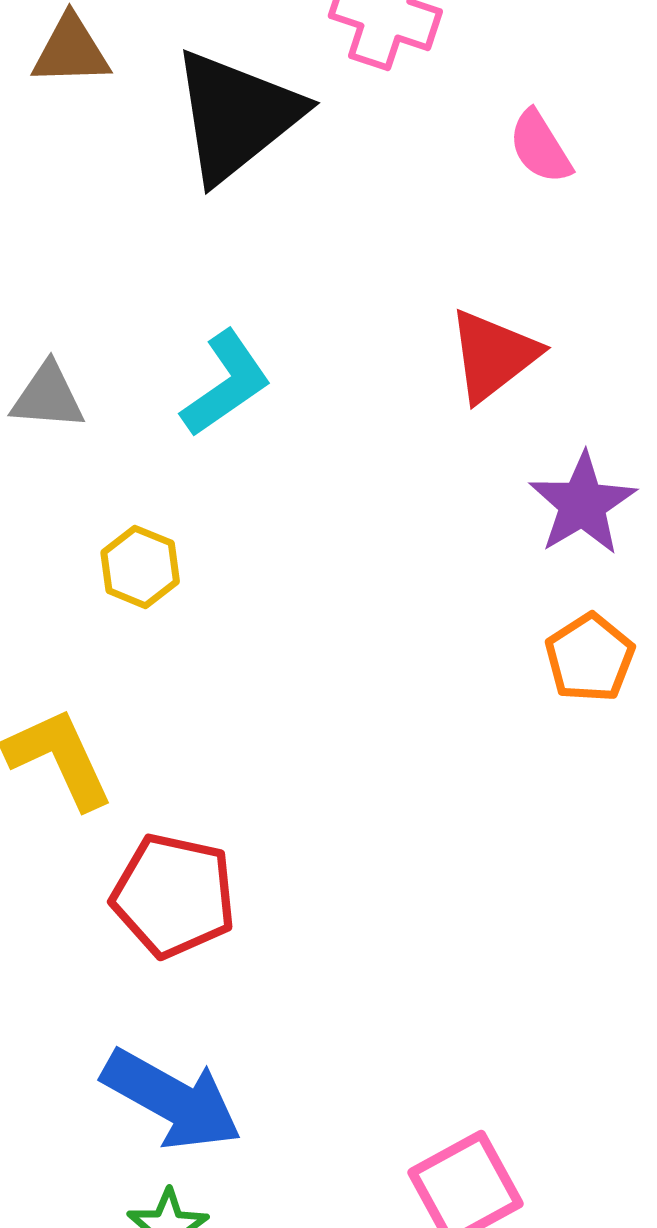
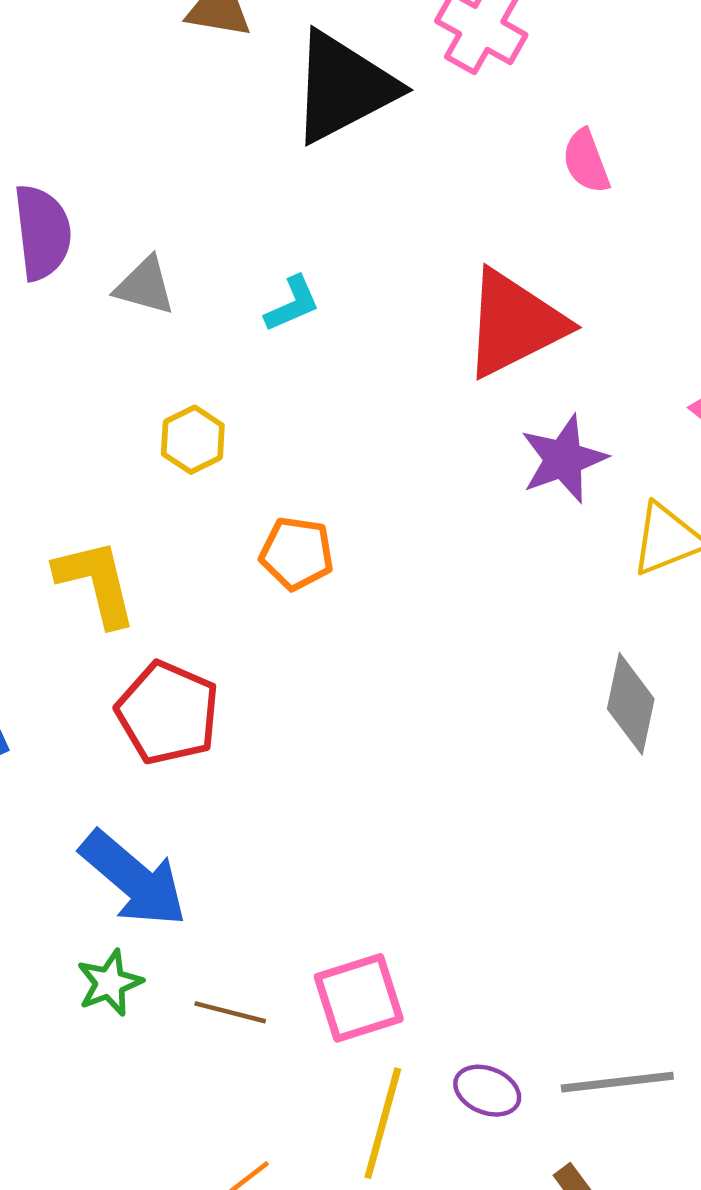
red triangle: (493, 355) -> (514, 324), size x1.4
cyan L-shape: (226, 384) -> (292, 304), size x0.7
orange pentagon: (590, 658) -> (297, 553), moved, turned 30

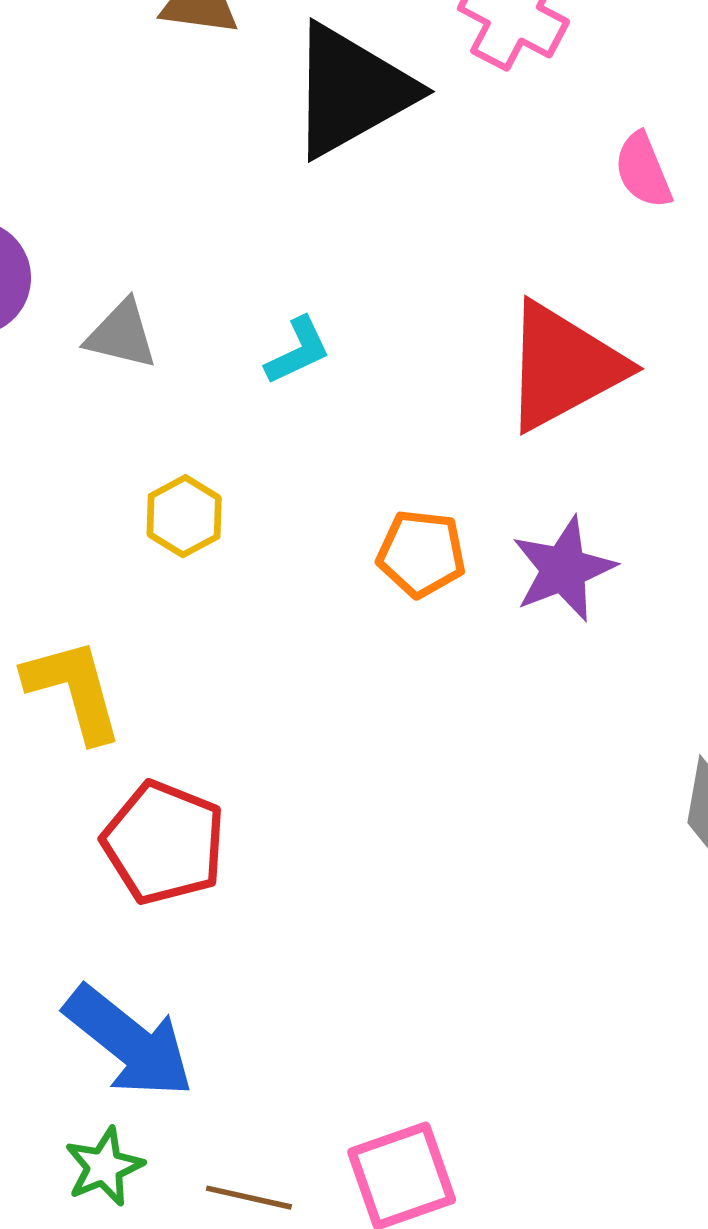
purple star: (564, 459) -> (564, 569), moved
orange pentagon: (297, 553) -> (421, 554), moved

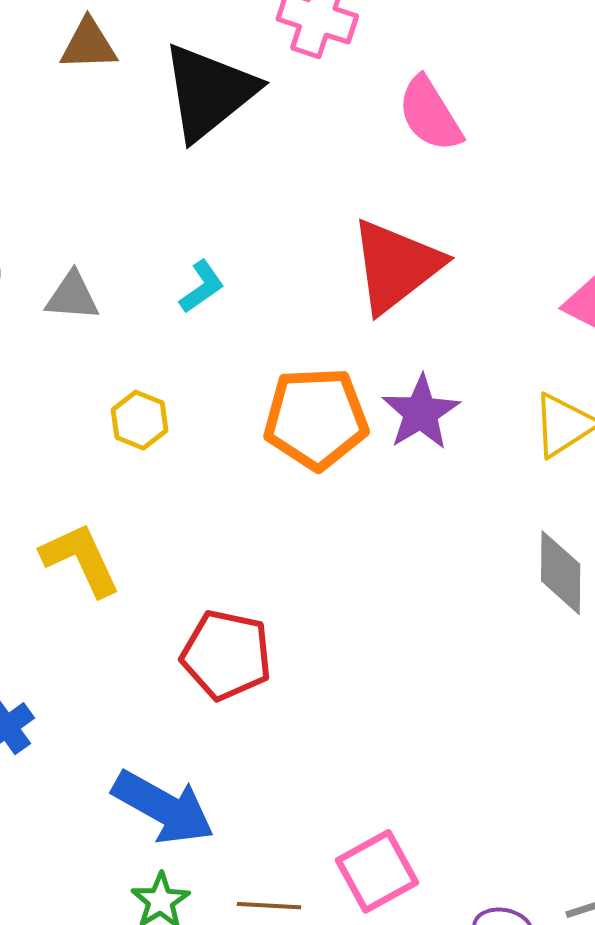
pink semicircle: (643, 170) -> (430, 114), size x1.4
orange pentagon: (421, 554) -> (316, 418), size x1.6
red pentagon: (164, 843) -> (226, 655), moved

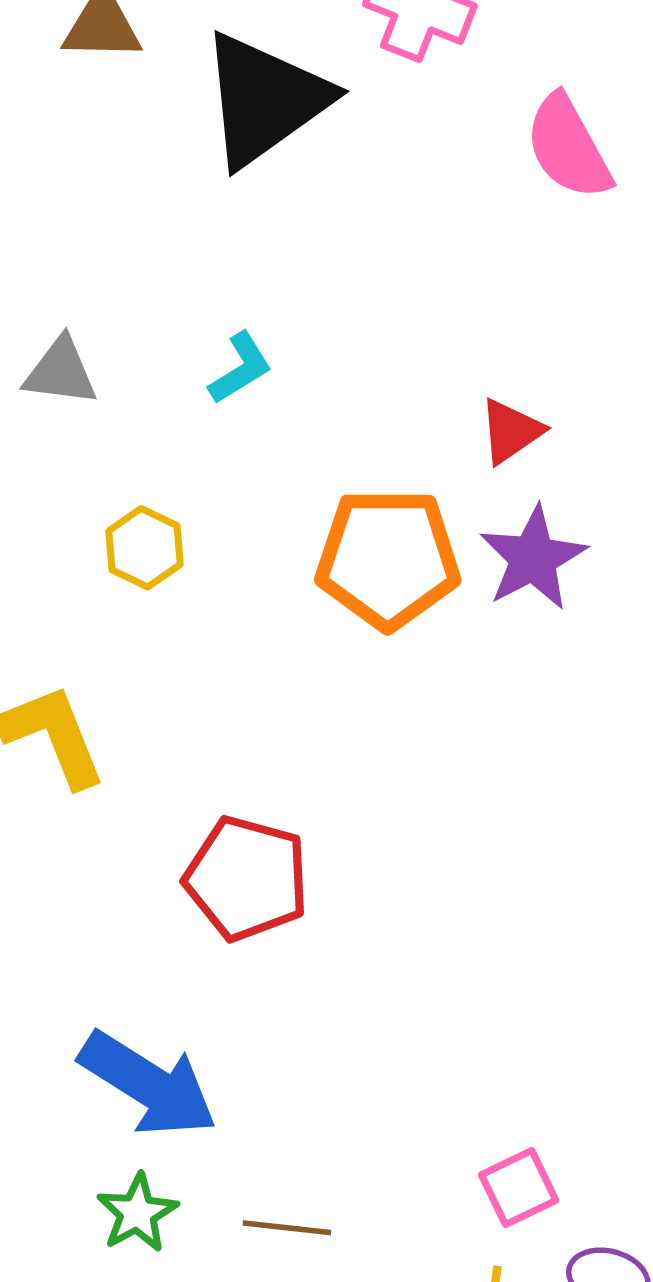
red triangle: (396, 266) -> (511, 431), moved, size x0.5
pink square: (377, 871) -> (519, 1188), moved, size x0.7

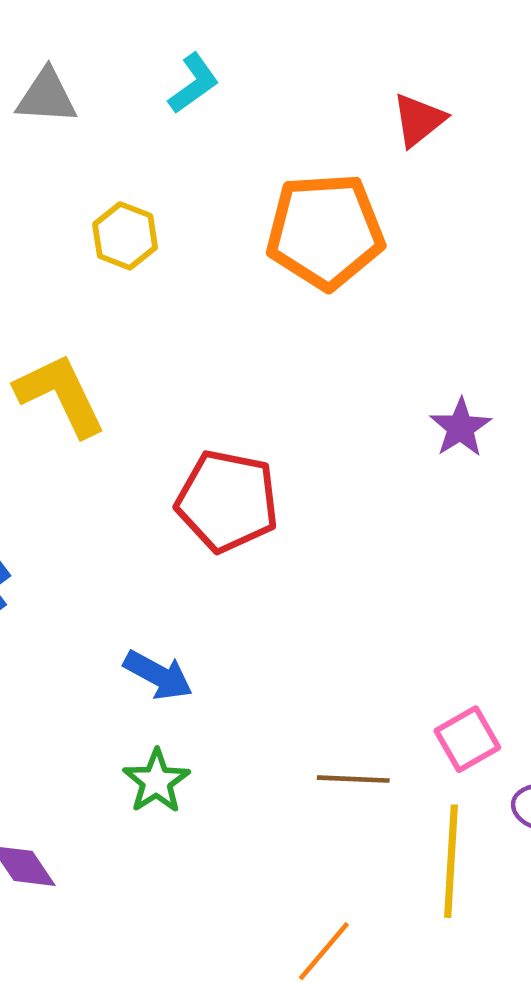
purple star: (533, 558) -> (461, 428), moved, size x0.7
blue arrow: (148, 1084) -> (158, 675), size x0.6
brown line: (287, 1228) -> (353, 779), moved

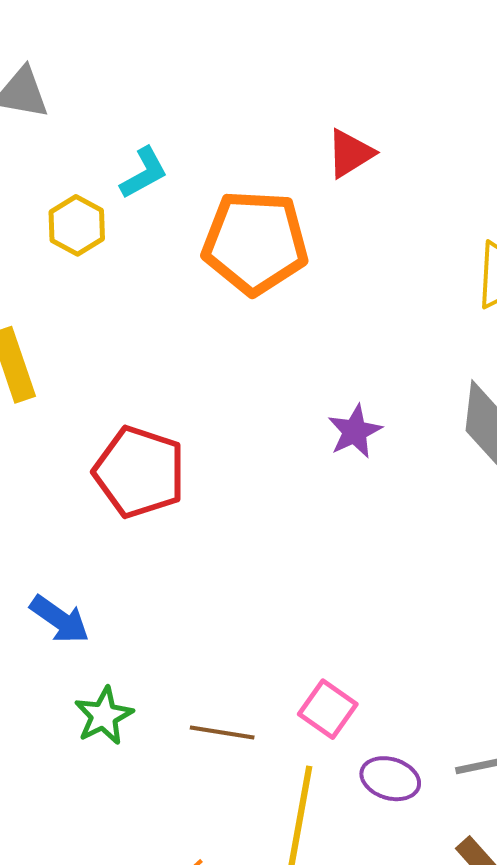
cyan L-shape: (194, 83) -> (144, 173), moved
pink square: (467, 739) -> (328, 709), turned -32
green star: (156, 781) -> (104, 716), moved

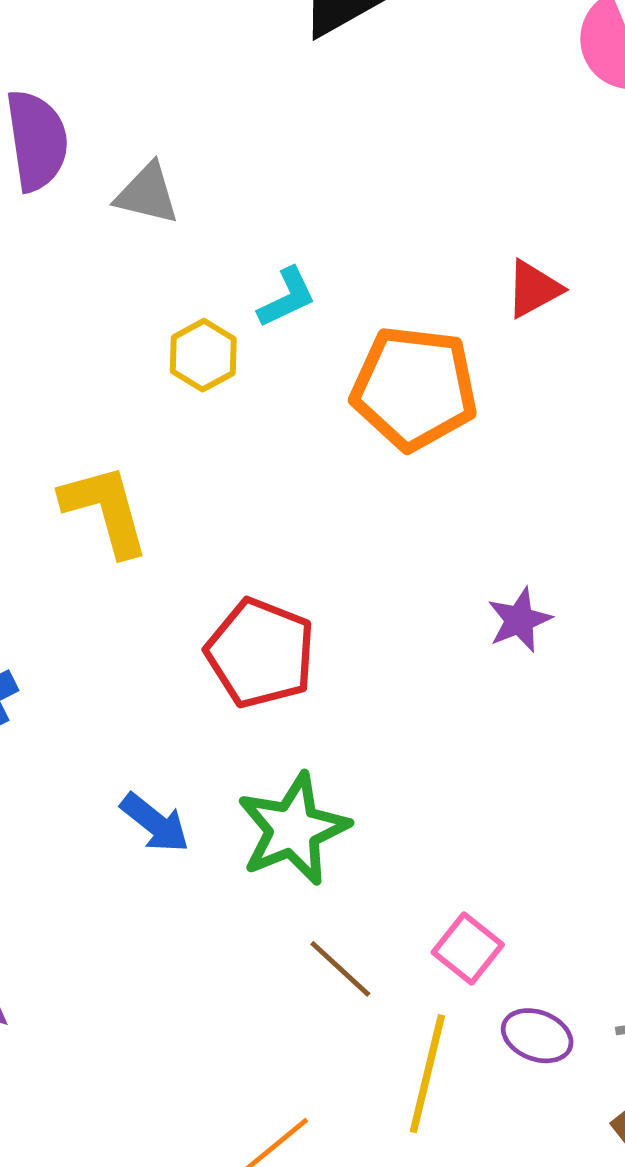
green star: (104, 716) -> (293, 829), moved, size x1.6
brown line: (222, 733) -> (340, 969), turned 30

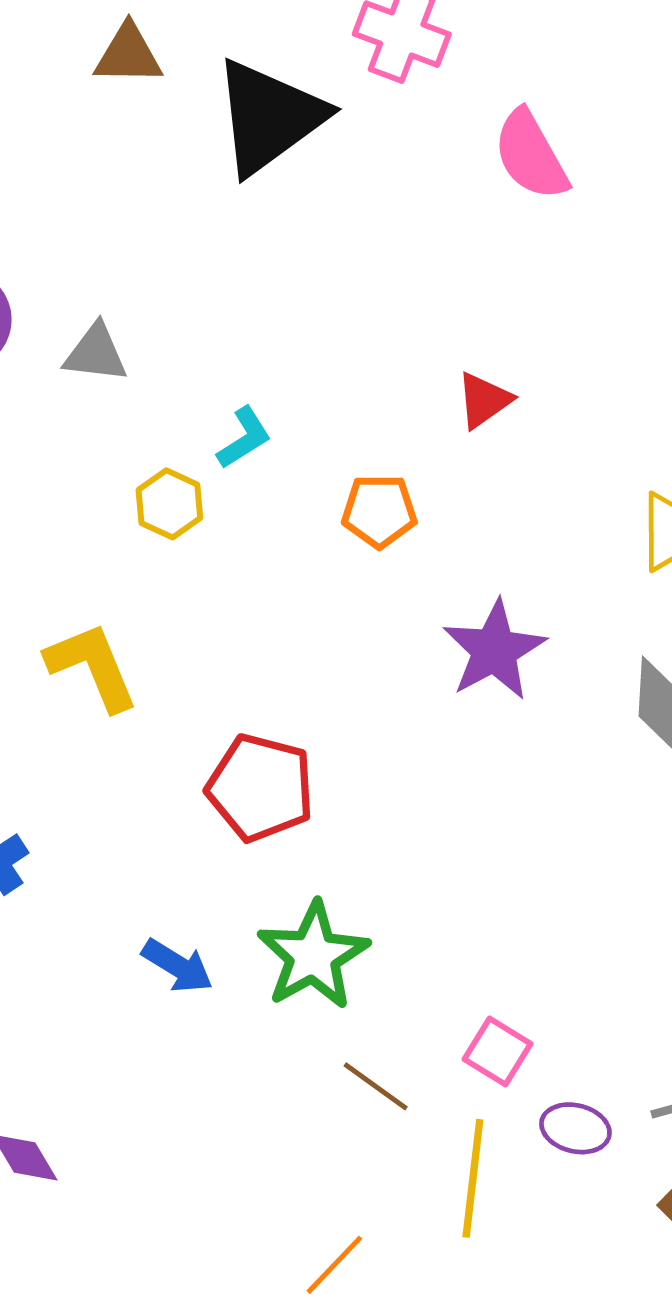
orange pentagon: (414, 388) -> (379, 511), size x0.6
purple star: (519, 620) -> (494, 650), moved, size x1.6

